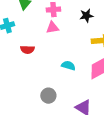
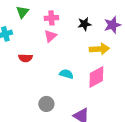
pink triangle: (52, 28) -> (50, 36), turned -32

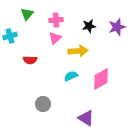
yellow arrow: (99, 49) -> (78, 51), moved
cyan semicircle: (66, 74) -> (71, 76), turned -40
gray circle: (46, 104) -> (43, 104), moved

